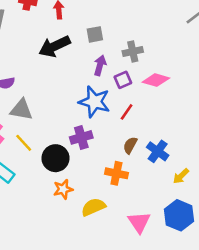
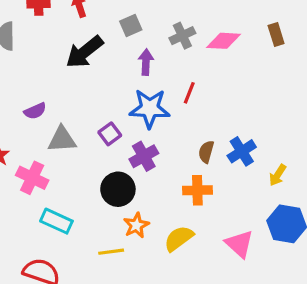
purple square: (123, 80) -> (110, 134), moved
pink diamond: (156, 80) -> (224, 41), moved
red line: (127, 112) -> (189, 93), moved
yellow line: (24, 143) -> (111, 252), moved, turned -42
blue cross: (158, 151) -> (242, 151), turned 35

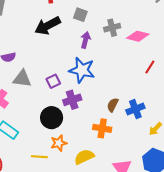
gray square: (131, 26) -> (80, 15), turned 32
red line: (189, 93) -> (150, 67), moved

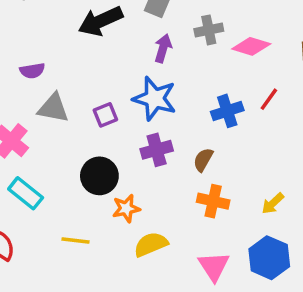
purple cross: (72, 100) -> (157, 150), moved
blue cross: (135, 109) -> (227, 111), moved
orange cross: (102, 128) -> (213, 201), moved
orange star: (59, 143) -> (126, 208), moved

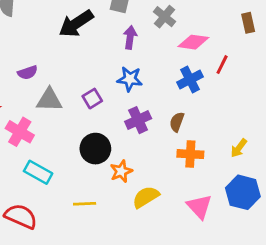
gray cross: (209, 30) -> (165, 17), turned -30
pink diamond: (251, 46) -> (193, 42), moved
blue star: (155, 99) -> (130, 79), size x0.7

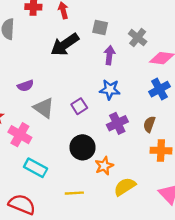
gray triangle: (49, 100) -> (44, 108), turned 35

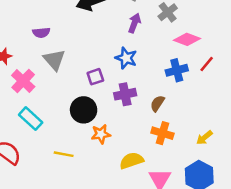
purple square: (79, 106) -> (95, 77), moved
yellow semicircle: (125, 187) -> (132, 161), moved

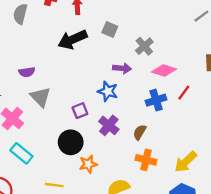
purple arrow: (134, 23) -> (122, 68), moved, turned 78
purple cross: (125, 94) -> (109, 125), turned -36
yellow arrow: (204, 138) -> (186, 162), size x1.5

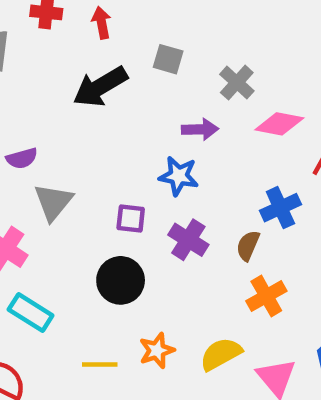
gray triangle: (40, 97) -> (53, 202), turned 30
blue cross: (156, 100) -> (280, 208), moved
purple square: (80, 111) -> (131, 219), turned 35
orange cross: (146, 160) -> (266, 296), turned -36
orange star: (88, 164) -> (157, 350), moved

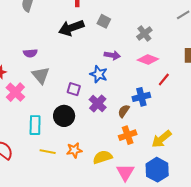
gray cross: (237, 83) -> (144, 33), moved
gray triangle: (53, 202) -> (41, 75), turned -30
cyan rectangle: (31, 313) -> (35, 125), moved, turned 48

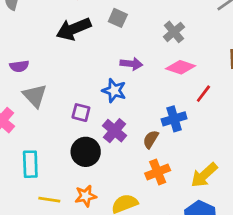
black circle: (64, 116) -> (86, 152), moved

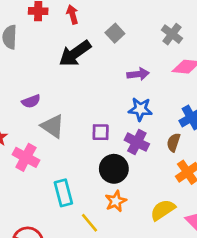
gray square: (118, 18) -> (115, 33), turned 36
blue star: (114, 91) -> (140, 109), moved
orange star: (86, 196) -> (116, 201), moved
yellow line: (49, 200) -> (89, 223), turned 55

